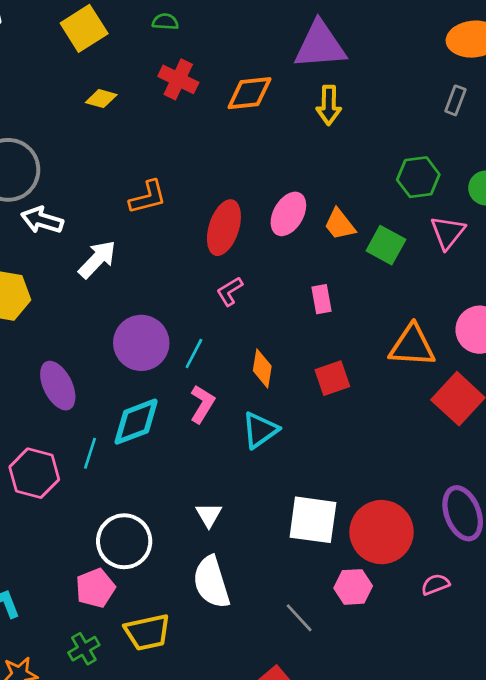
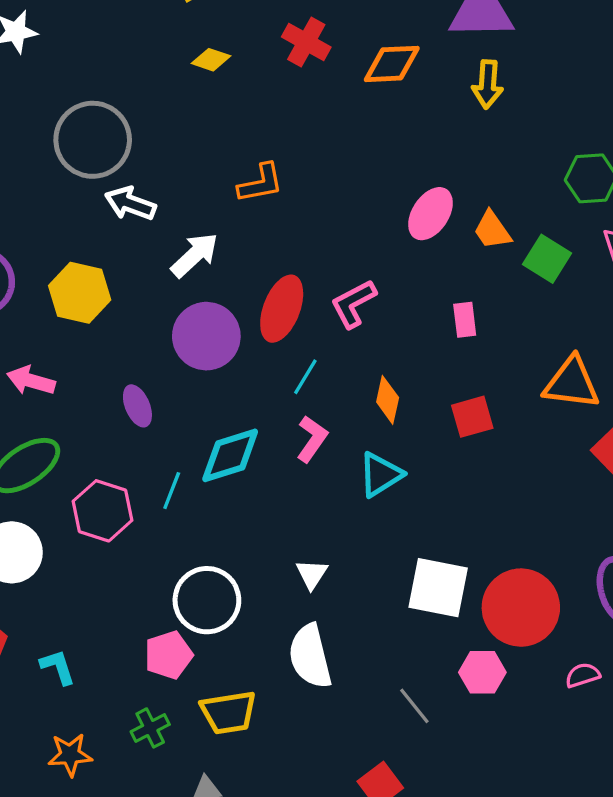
red ellipse: (224, 228) -> (282, 309), moved
pink L-shape: (230, 291) -> (353, 304), size x1.4
purple circle: (141, 343) -> (206, 336), moved
purple ellipse: (58, 386) -> (137, 406), size x0.7

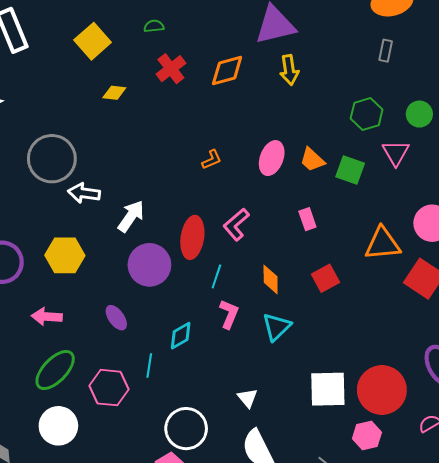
red cross: (306, 42) -> (171, 69), turned 36
orange L-shape: (261, 183) -> (212, 160), moved, size x0.7
cyan diamond: (230, 455) -> (181, 336), size x0.7

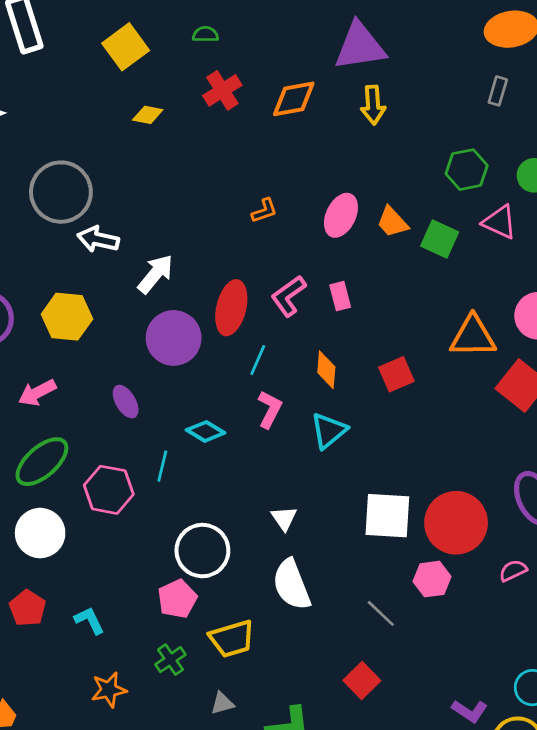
pink triangle: (396, 153) -> (500, 222), turned -40
pink rectangle: (307, 219) -> (340, 296), moved
pink arrow: (47, 317) -> (37, 393), turned -36
cyan diamond: (181, 336) -> (206, 431), turned 56

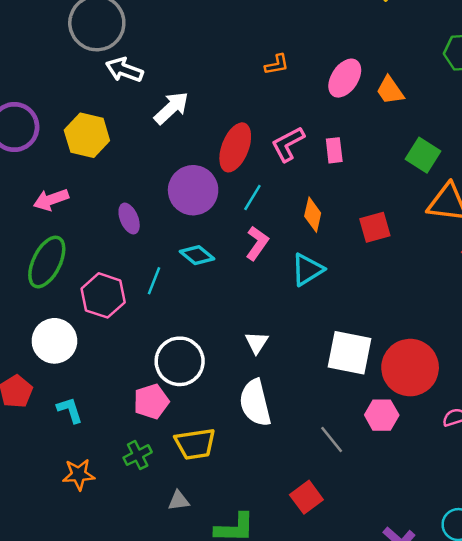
green square: (440, 239) -> (423, 155), moved
purple circle: (174, 338) -> (193, 190), moved
green ellipse: (42, 462) -> (47, 262), turned -30
white circle: (40, 533) -> (54, 341), moved

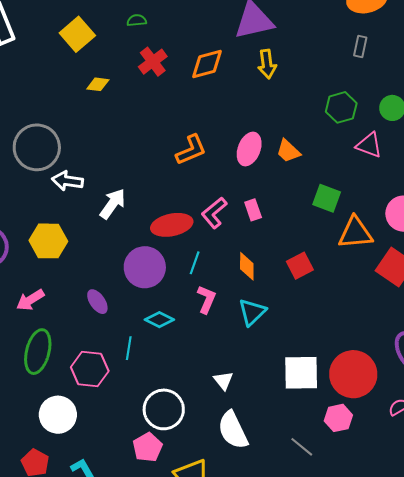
orange L-shape: (277, 65) -> (191, 150), size x1.6
red ellipse: (235, 147) -> (172, 225), turned 69

